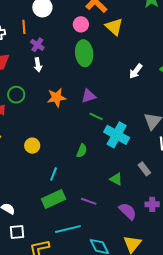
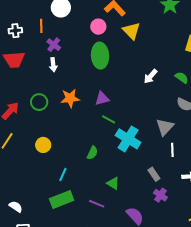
green circle: (16, 95) -> (39, 102), moved
green triangle: (116, 179) -> (113, 183), moved
purple cross: (152, 204) -> (160, 195), moved, turned 32

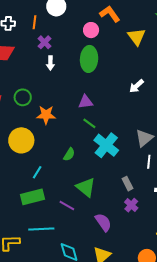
yellow triangle: (131, 31) -> (137, 37), moved
white arrow: (53, 65) -> (50, 63), moved
orange star: (70, 98) -> (46, 115), moved
yellow circle: (43, 145) -> (21, 140), size x1.6
green triangle: (113, 183) -> (86, 187), size x1.5

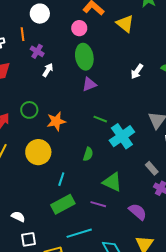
white arrow: (50, 63) -> (48, 70), turned -136
purple triangle: (86, 102) -> (89, 84), moved
cyan cross: (106, 145) -> (122, 136), turned 30

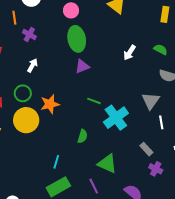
white arrow: (48, 70) -> (32, 65), moved
yellow circle: (38, 152) -> (26, 120), moved
purple line: (98, 204) -> (94, 186), turned 49

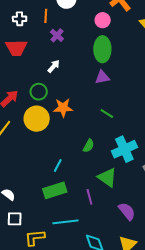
cyan cross: (116, 118) -> (124, 149), moved

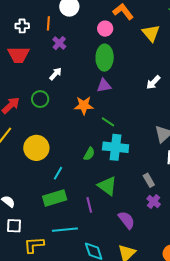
orange star: (63, 108) -> (84, 105), moved
yellow circle: (37, 119) -> (36, 148), moved
cyan cross: (124, 149) -> (116, 147), moved, turned 30

